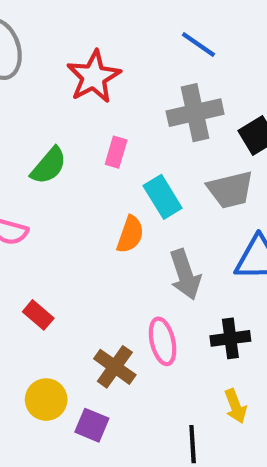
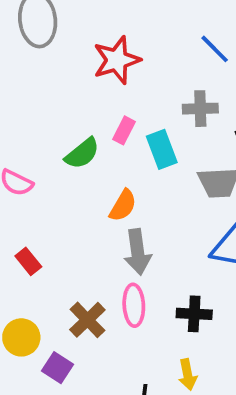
gray cross: (195, 113) -> (200, 109), size x0.7
green semicircle: (49, 166) -> (82, 153), moved
cyan rectangle: (163, 197) -> (162, 149), moved
gray arrow: (185, 275) -> (138, 252), moved

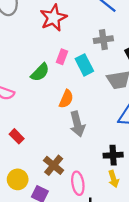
pink ellipse: (134, 305) -> (78, 183), moved
yellow arrow: (188, 375) -> (114, 179), moved

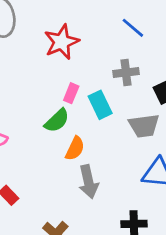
green semicircle: (40, 72) -> (57, 121), moved

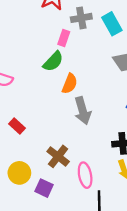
gray cross: (126, 73) -> (81, 18), moved
cyan rectangle: (100, 105) -> (112, 24), moved

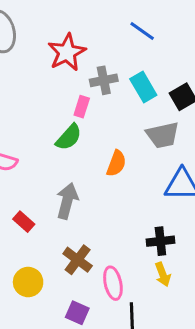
orange semicircle: (70, 84) -> (116, 163), moved
gray arrow: (83, 111) -> (67, 201), moved, turned -148
purple square: (44, 188) -> (77, 313), moved

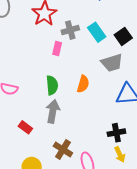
green semicircle: (69, 137) -> (52, 85), moved, turned -42

